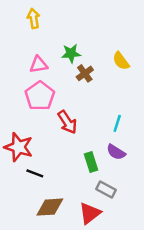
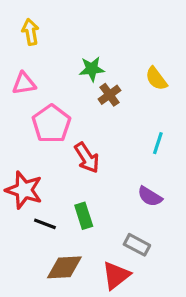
yellow arrow: (34, 18) -> (30, 32), moved
pink triangle: (39, 65) -> (24, 83), moved
cyan line: (117, 123) -> (158, 143), moved
green rectangle: (91, 162) -> (84, 216), moved

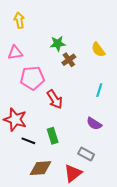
pink pentagon: (51, 124) -> (32, 78), turned 30

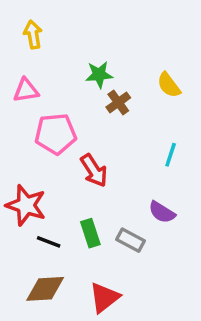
gray rectangle: (86, 154) -> (131, 240), moved
brown diamond: (40, 168) -> (45, 289), moved
red triangle: (73, 173) -> (104, 298), moved

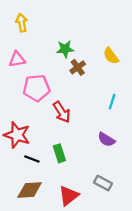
gray rectangle: (131, 240) -> (103, 183), moved

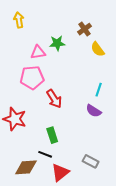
pink triangle: (17, 59) -> (38, 52), moved
brown cross: (78, 67) -> (84, 29), moved
purple semicircle: (106, 140) -> (94, 111), moved
black line: (32, 159) -> (45, 154), moved

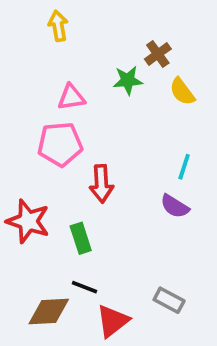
yellow arrow: (19, 20) -> (58, 26), moved
green star: (57, 43) -> (128, 80), moved
red arrow: (54, 99) -> (101, 184), turned 30
green rectangle: (52, 135) -> (81, 238), moved

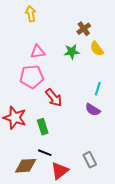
green star: (128, 80) -> (72, 52), moved
red arrow: (101, 184) -> (54, 98), turned -36
gray rectangle: (169, 300) -> (90, 160), turned 35

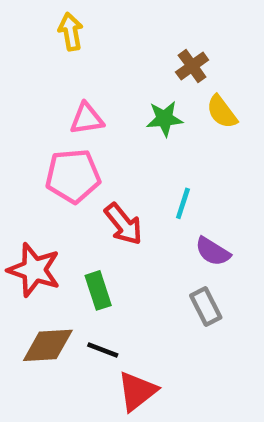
cyan line: (98, 89) -> (183, 203), moved
gray rectangle: (90, 160) -> (206, 306), moved
brown diamond: (26, 166) -> (48, 345), moved

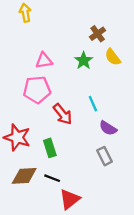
yellow arrow: (71, 32) -> (25, 13), moved
green star: (165, 119) -> (84, 61), turned -30
cyan line: (183, 203) -> (93, 104), turned -42

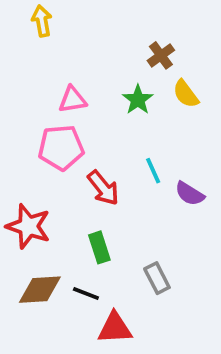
purple semicircle: (108, 128) -> (190, 194), moved
green rectangle: (50, 148) -> (99, 247), moved
gray rectangle: (105, 156) -> (157, 278), moved
red triangle: (70, 199) -> (115, 328), turned 35

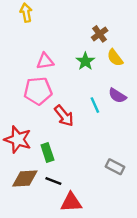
purple semicircle: (190, 194) -> (117, 96), moved
green rectangle: (99, 247) -> (47, 152), moved
gray rectangle: (157, 278) -> (115, 167), moved, turned -36

